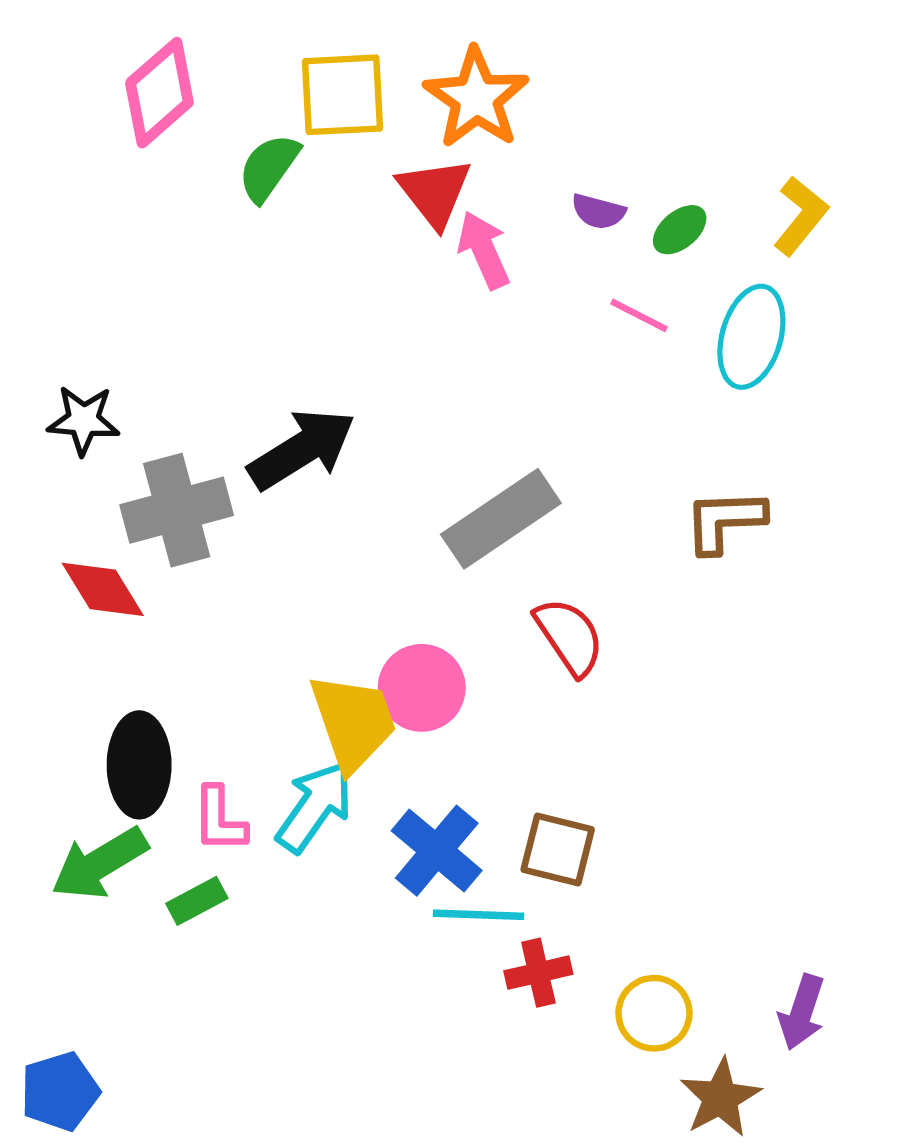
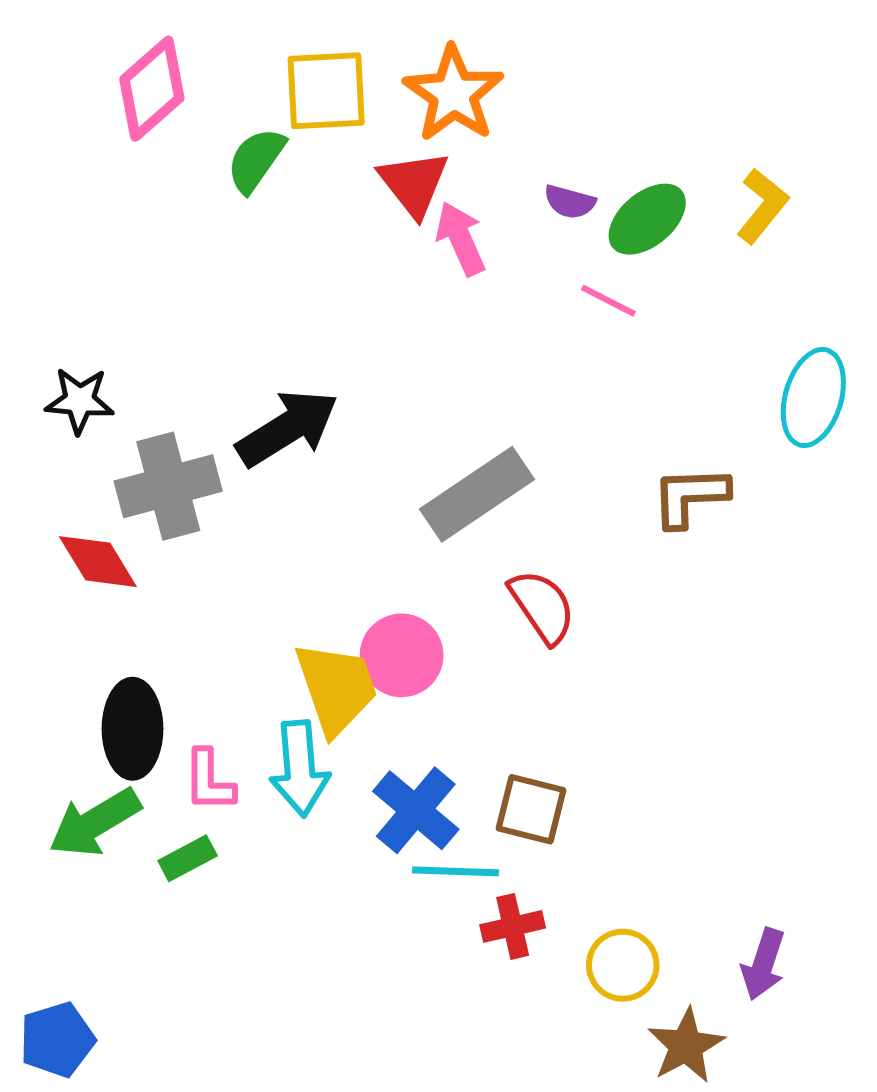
green ellipse: (680, 230) -> (647, 219), size x1.5
cyan ellipse: (751, 337) -> (813, 397), moved
cyan arrow: (315, 807) -> (300, 768), turned 140

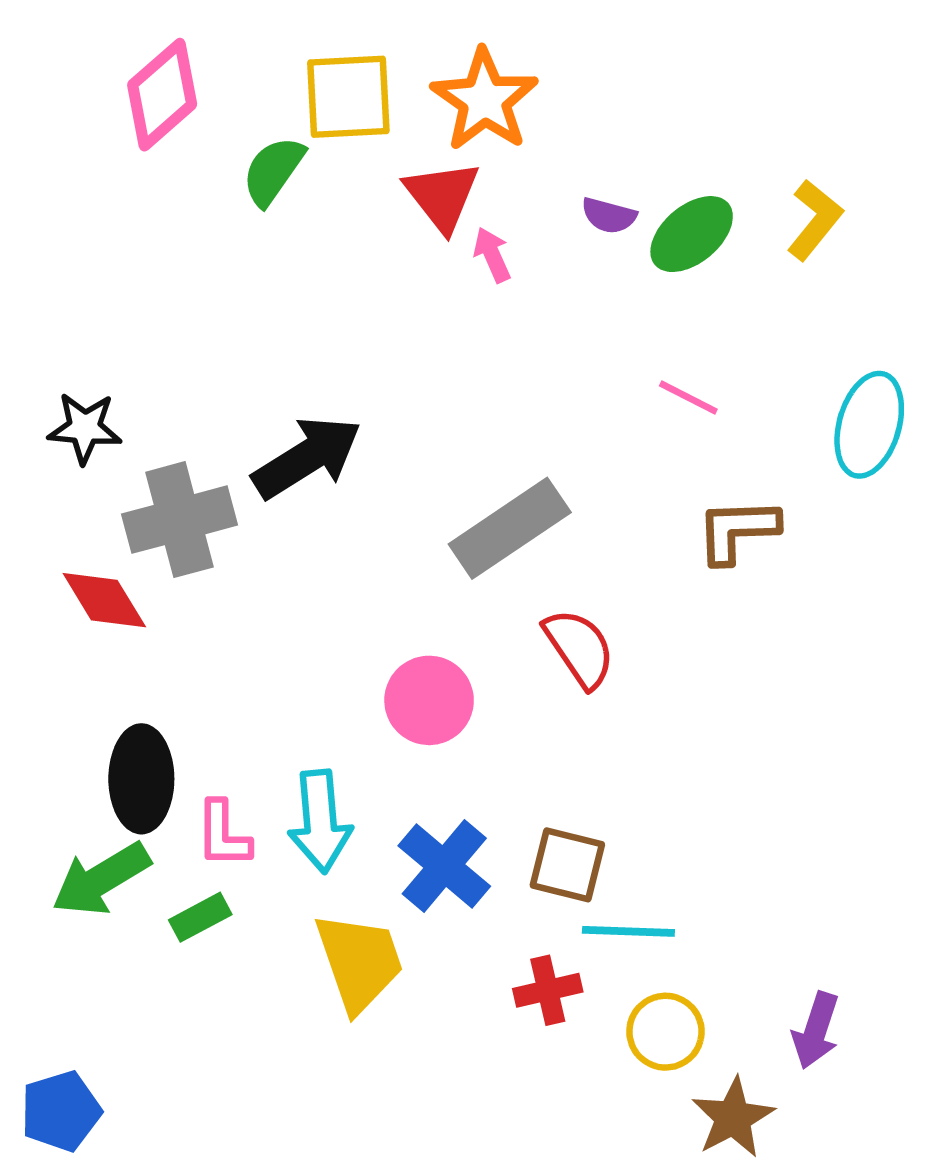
pink arrow: (461, 238) -> (492, 255), size x0.7
pink line: (608, 301) -> (688, 397), moved
yellow trapezoid: (336, 688) -> (359, 962), moved
cyan line: (456, 871) -> (628, 931), moved

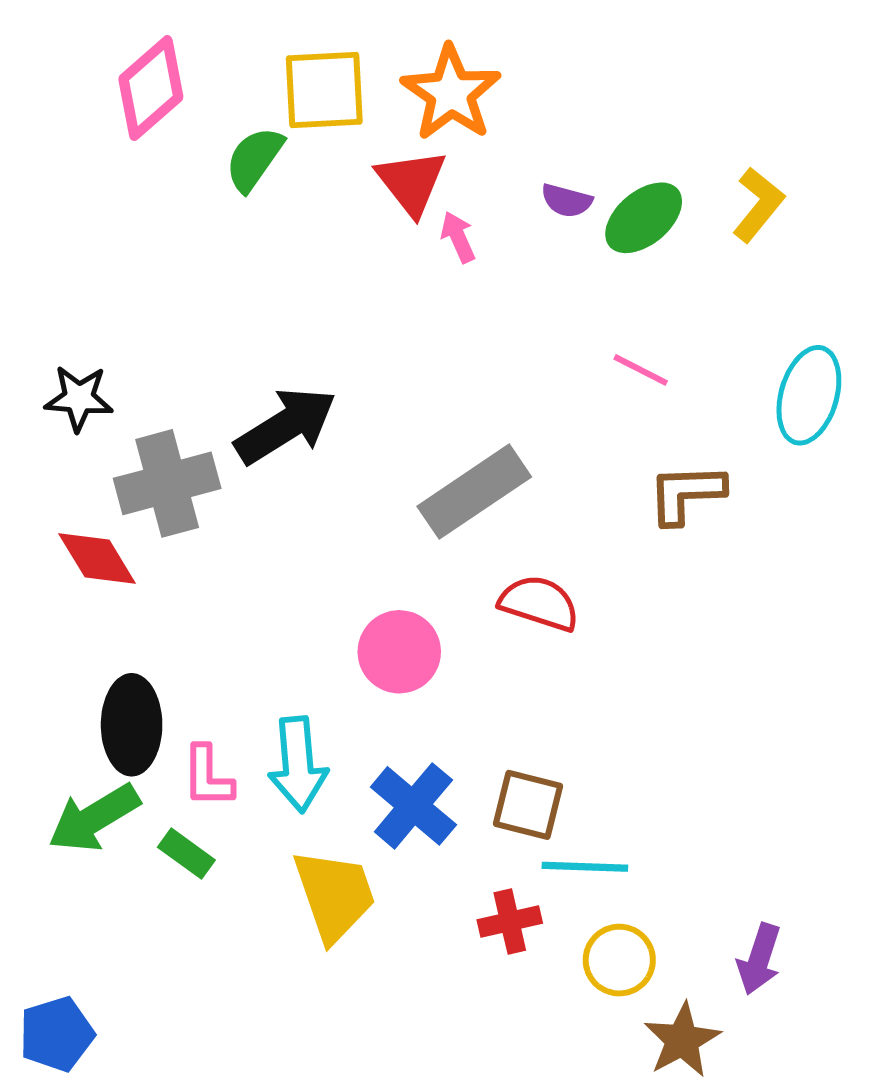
red semicircle: (579, 648) -> (539, 603), turned -38
green rectangle: (200, 917) -> (186, 854), turned 64

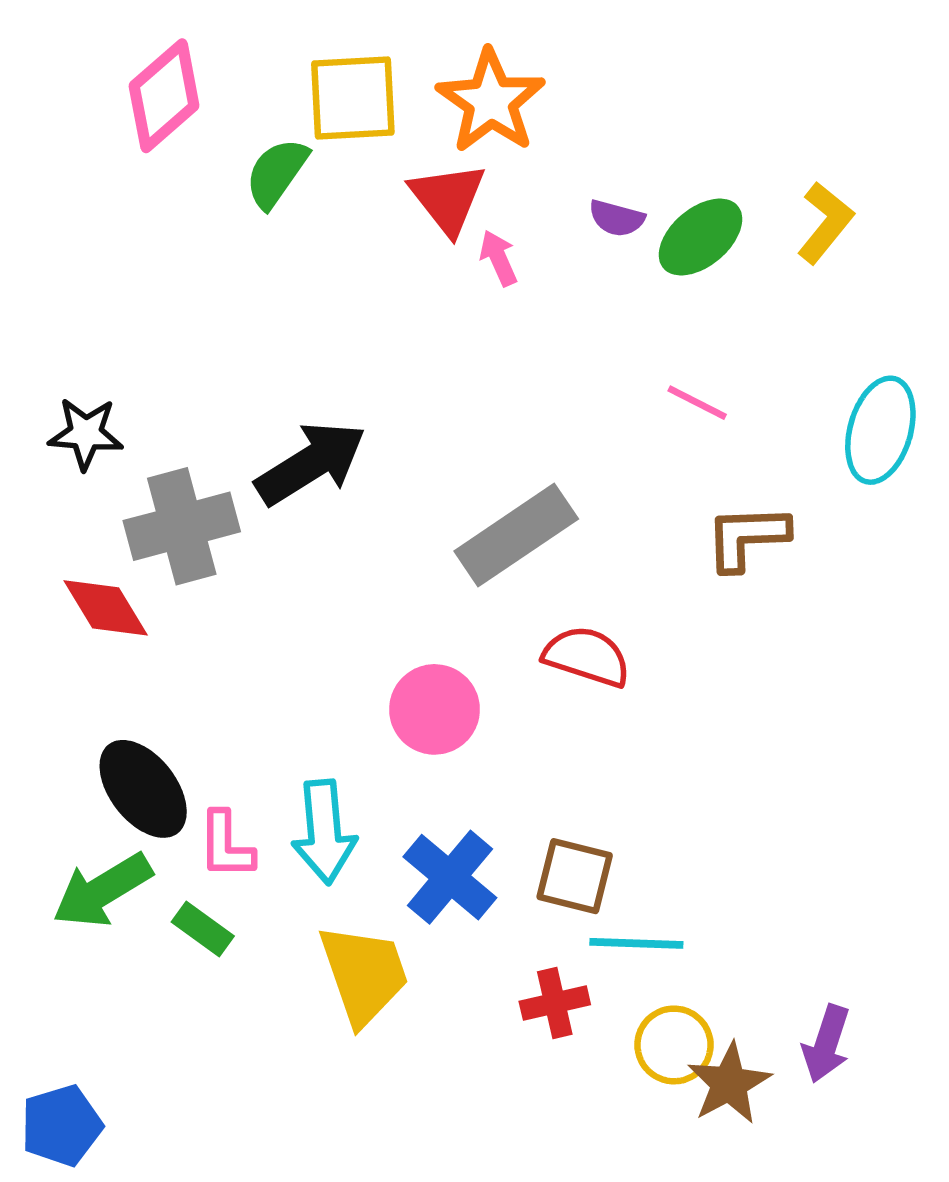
black ellipse: (132, 725) -> (143, 789), turned -38
brown star: (682, 1040) -> (729, 1084), moved

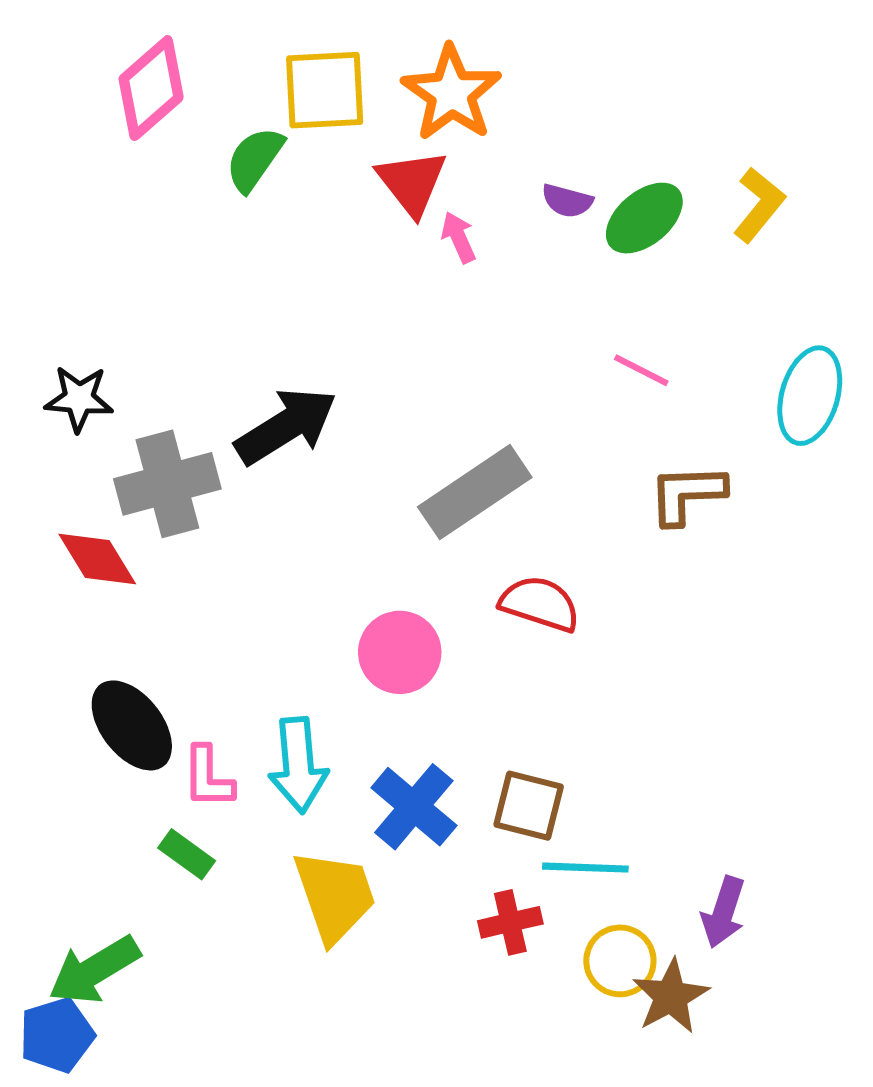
green arrow: (102, 890) -> (94, 970), moved
purple arrow: (826, 1044) -> (723, 912), moved

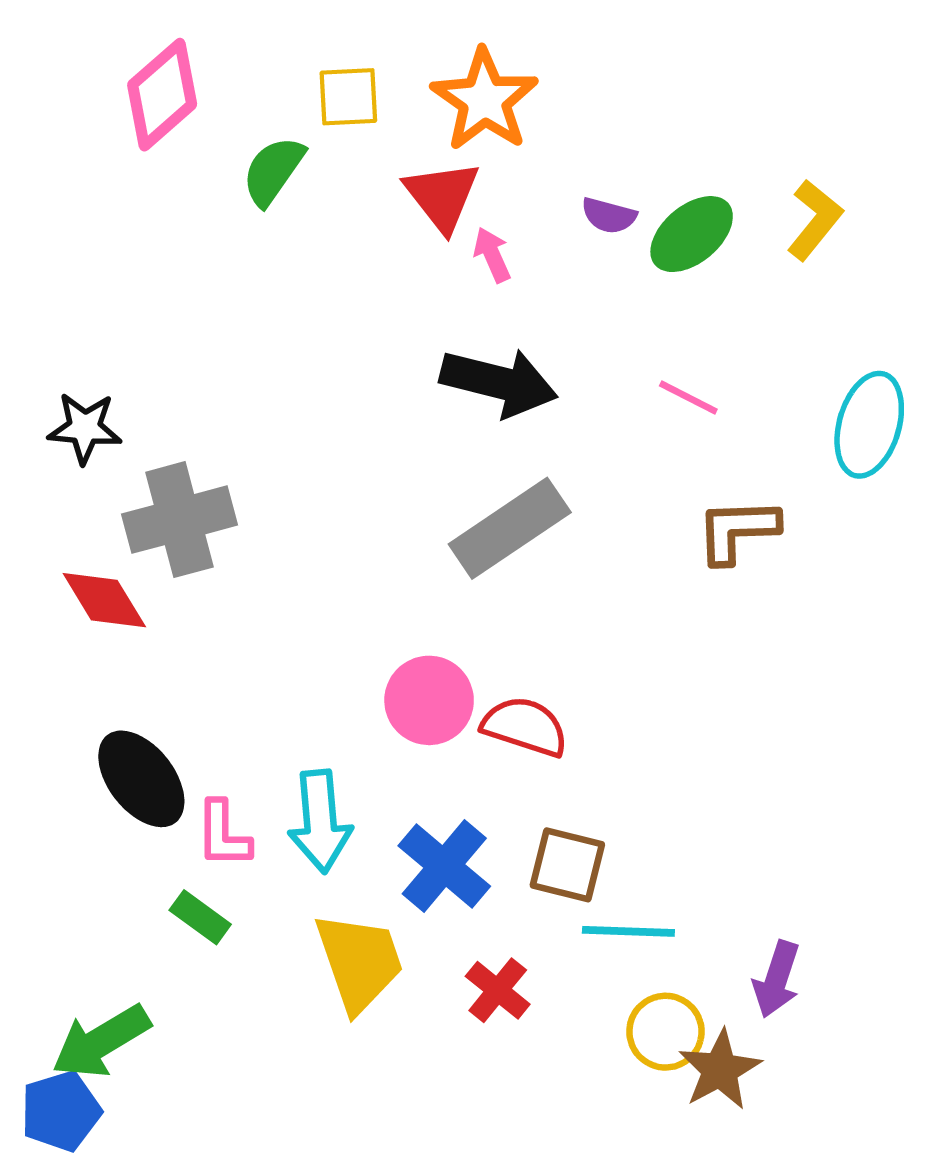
yellow square: (325, 90) -> (348, 97), size x0.7
black arrow: (286, 426) -> (499, 382), moved, turned 46
red semicircle: (540, 604) -> (525, 727), moved
red cross: (510, 922) -> (498, 990), moved, turned -38

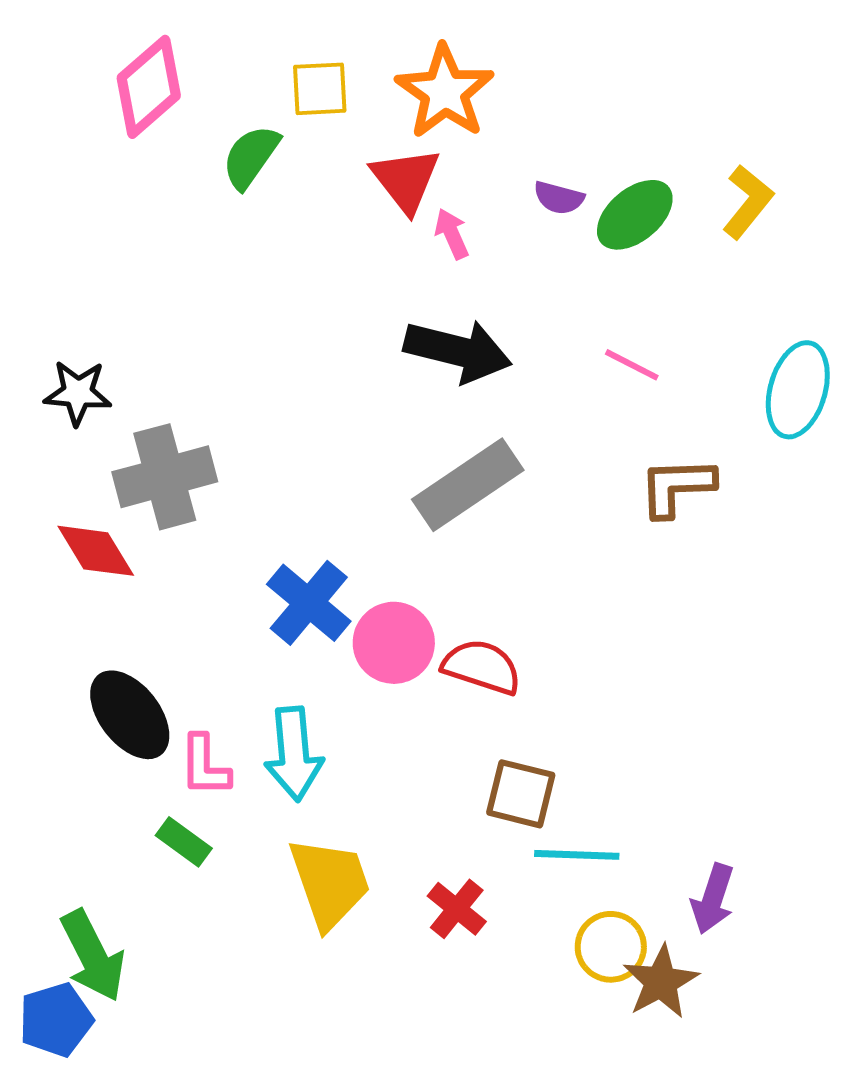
blue cross: (444, 866) -> (309, 603), moved
green arrow: (101, 1041) -> (93, 956), turned -86

